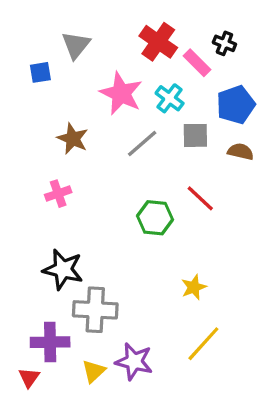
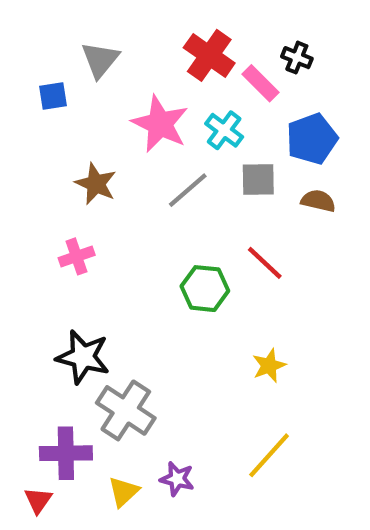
yellow star: (194, 287) -> (269, 366), moved
gray cross: (95, 310) -> (126, 410), turned 30
purple star: (134, 361) -> (177, 479), size x0.7

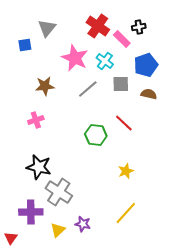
black cross: (297, 58) -> (139, 27), turned -32
brown star: (96, 184) -> (45, 86), turned -30
red triangle: (38, 500) -> (11, 238), moved

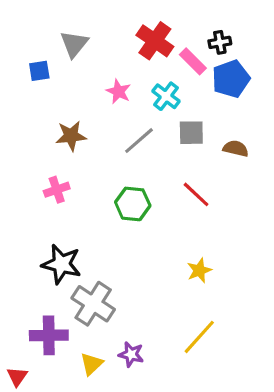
pink star: (75, 58) -> (118, 91), size x0.6
blue pentagon: (146, 65) -> (231, 79), moved
green hexagon: (96, 135) -> (133, 204), moved

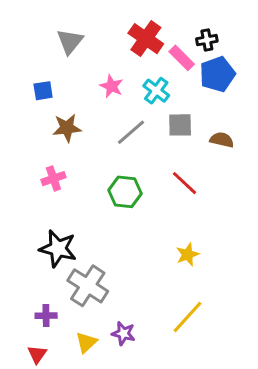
blue square: (39, 71) -> (43, 91), moved
purple cross: (49, 335) -> (46, 316), size x0.6
red triangle: (17, 377) -> (37, 354), moved

